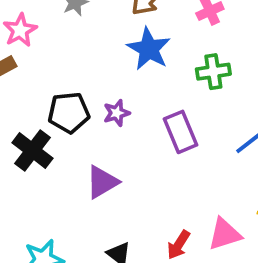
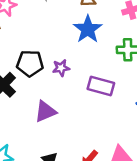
purple rectangle: (180, 132) -> (101, 86), turned -60

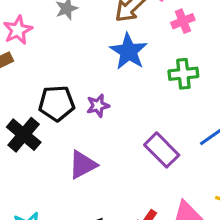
purple rectangle: (101, 86) -> (162, 150), moved, turned 35

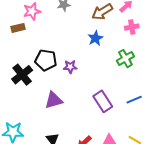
blue star: (128, 51) -> (95, 38), size x0.7
green cross: (183, 74) -> (125, 59), turned -36

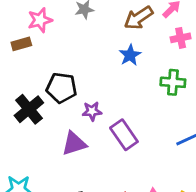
green cross: (125, 59) -> (173, 82), turned 36
purple star: (70, 67) -> (92, 111), moved
purple rectangle: (103, 101) -> (124, 135), moved

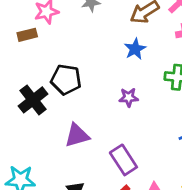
purple star: (92, 111) -> (129, 97), moved
purple rectangle: (124, 135) -> (123, 160), moved

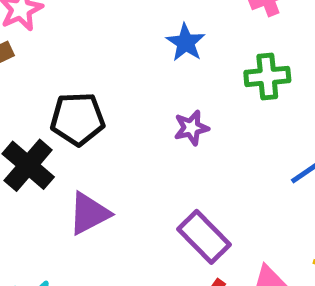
purple triangle: (77, 135) -> (89, 213), moved

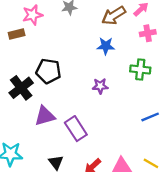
blue star: (186, 43) -> (106, 46), turned 30
purple rectangle: (204, 237) -> (76, 129), moved

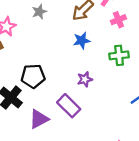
purple rectangle: (76, 129) -> (69, 106), moved

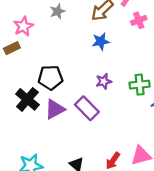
green cross: (119, 55) -> (140, 85), moved
purple triangle: (39, 119) -> (55, 109), moved

